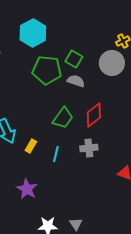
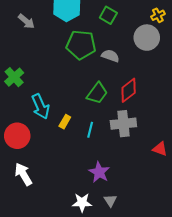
green square: (74, 59) -> (108, 15), moved
gray cross: (89, 148) -> (123, 124), size x1.4
purple star: (27, 189) -> (99, 172), moved

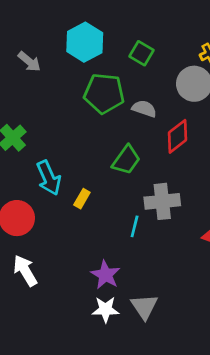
red diamond: (129, 90) -> (177, 136), moved
cyan line: (90, 130) -> (135, 226), moved
purple star: (99, 172) -> (105, 275), moved
gray triangle: (110, 201) -> (144, 307), size x1.5

